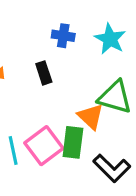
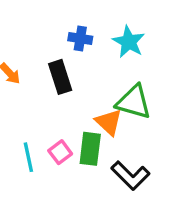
black rectangle: (44, 73) -> (60, 77), size x1.4
pink square: (44, 146) -> (60, 152), size x0.6

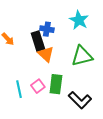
blue cross: (80, 38) -> (47, 29), moved
green triangle: (134, 102) -> (82, 56), turned -30
orange triangle: (109, 122) -> (46, 54), moved

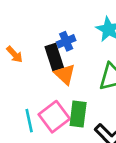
blue cross: (47, 29) -> (66, 41), turned -32
pink square: (38, 86) -> (54, 117), size x1.6

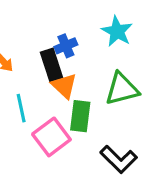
green rectangle: (78, 114) -> (80, 116), moved
cyan line: (29, 121) -> (21, 108), moved

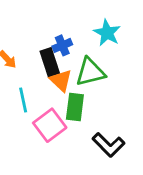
green triangle: (122, 89) -> (90, 72), moved

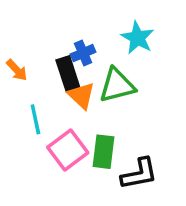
green rectangle: (75, 107) -> (103, 152), moved
black L-shape: (108, 145) -> (139, 174), turned -56

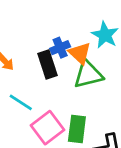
orange triangle: (81, 96) -> (80, 53), moved
cyan line: (35, 119) -> (21, 102), turned -45

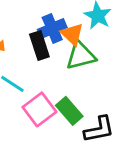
blue cross: (60, 48) -> (52, 28), size x1.4
green rectangle: (77, 129) -> (69, 111), turned -48

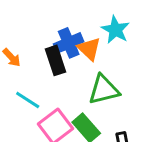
green triangle: (81, 55) -> (104, 90), moved

